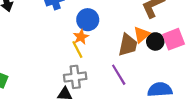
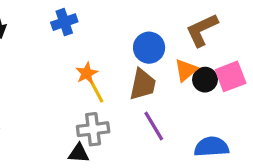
blue circle: (88, 20) -> (149, 48), moved
orange star: (81, 37) -> (87, 73), moved
brown trapezoid: (128, 45) -> (143, 84), moved

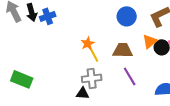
blue cross: (64, 22) -> (48, 16), moved
blue circle: (149, 48) -> (127, 16), moved
brown trapezoid: (143, 84) -> (123, 50), turned -100

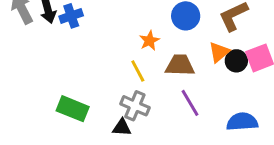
orange star: (88, 43) -> (149, 41), moved
gray cross: (92, 78) -> (135, 106), turned 30
green rectangle: (22, 79) -> (73, 109), moved

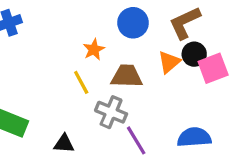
black circle: (236, 61) -> (194, 54), moved
purple line: (190, 103) -> (136, 140), moved
gray cross: (135, 106) -> (111, 112), moved

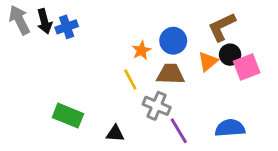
blue circle: (133, 23) -> (173, 41), moved

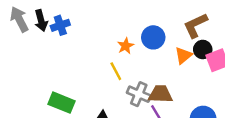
brown trapezoid: (170, 74) -> (160, 94), moved

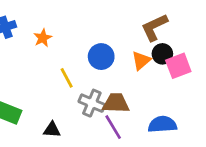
blue circle: (153, 37) -> (101, 57), moved
orange star: (125, 46) -> (43, 38), moved

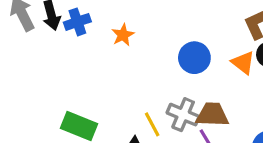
orange triangle: (141, 61) -> (243, 63), turned -42
yellow line: (67, 78) -> (152, 124), moved

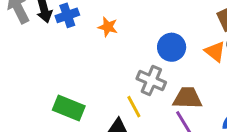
orange star: (123, 35) -> (108, 27), turned -30
gray cross: (183, 115) -> (151, 81), moved

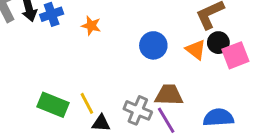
gray cross: (151, 81) -> (138, 110), moved
yellow line: (134, 107) -> (87, 103), moved

